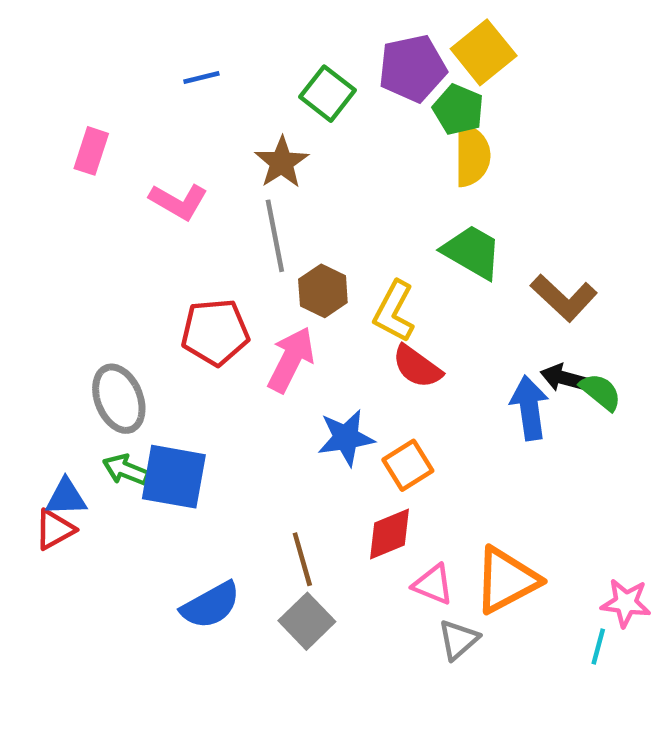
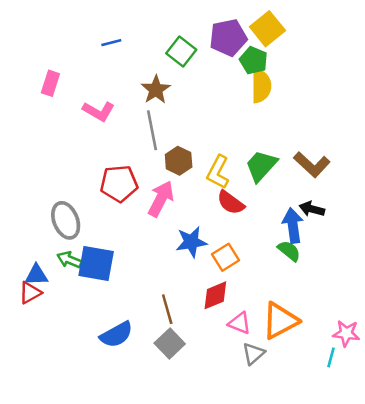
green trapezoid: (472, 252) -> (261, 166), moved, turned -78
green semicircle: (601, 392) -> (289, 251), moved

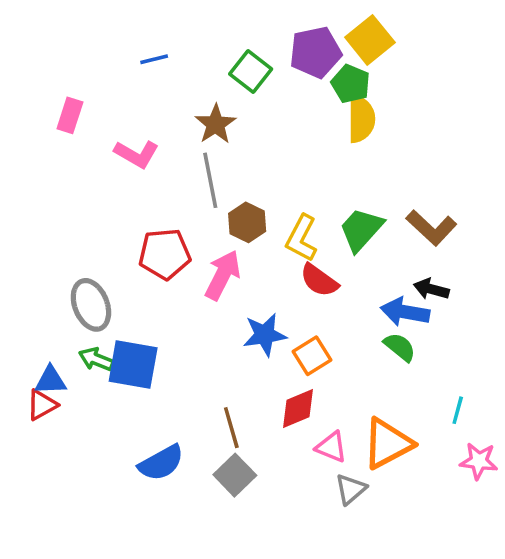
blue arrow: (293, 225) -> (405, 312), turned -72
cyan line: (331, 357) -> (458, 410), moved

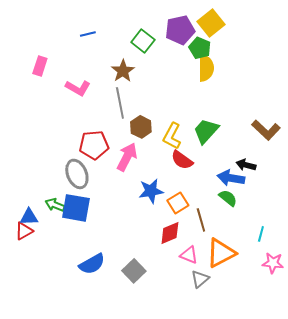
brown L-shape: (431, 228) -> (266, 130), moved
gray ellipse: (91, 305) -> (77, 174), moved
brown line: (231, 428) -> (201, 220), moved

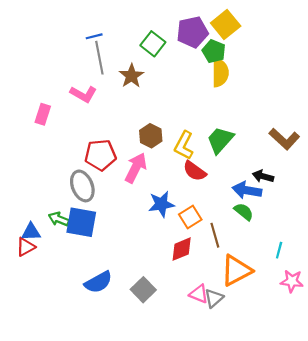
pink rectangle: (40, 66) -> (43, 114), moved
gray line: (120, 103) -> (99, 58), moved
pink triangle: (189, 255) -> (199, 294), moved

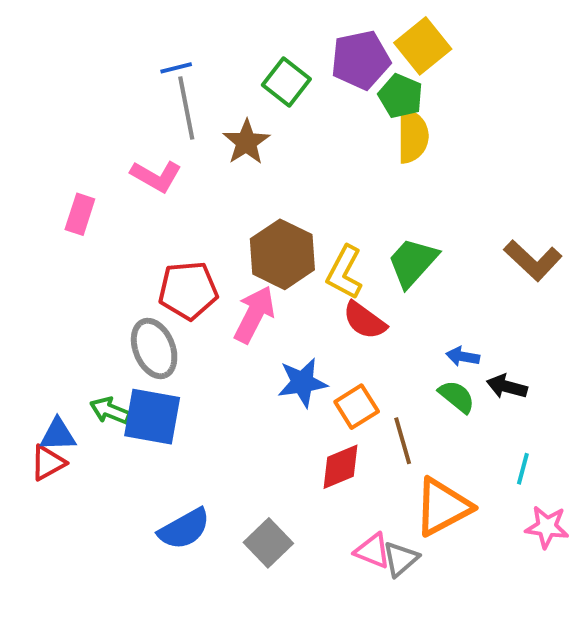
brown hexagon: (151, 136) -> (282, 254), size x1.5
black arrow: (263, 176) -> (507, 387), moved
blue arrow: (247, 190) -> (463, 357), size x0.6

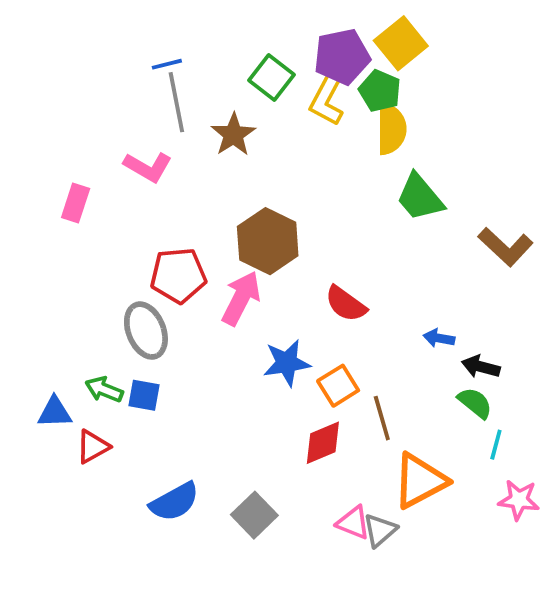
green trapezoid: (413, 262) -> (420, 197), moved, turned -82
yellow L-shape: (344, 272) -> (327, 100), moved
green semicircle: (457, 397) -> (475, 403), moved
blue square: (152, 417) -> (144, 395), size x0.6
red triangle: (48, 463) -> (93, 447), moved

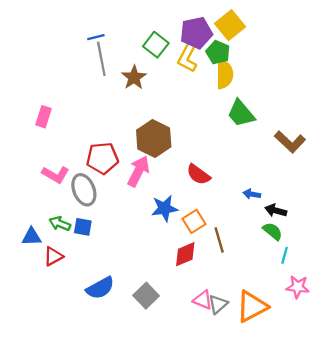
pink L-shape: (148, 167) -> (55, 175), moved
orange triangle: (420, 481) -> (252, 306), moved

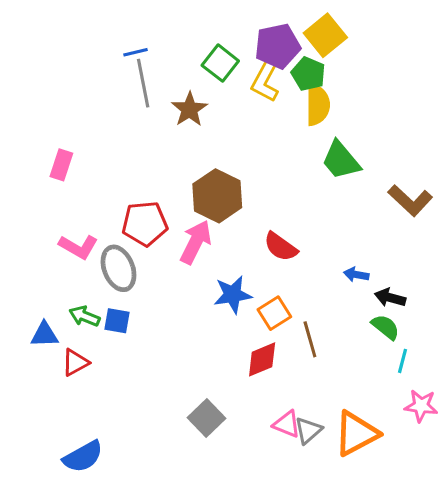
blue semicircle: (100, 288) -> (83, 457), moved

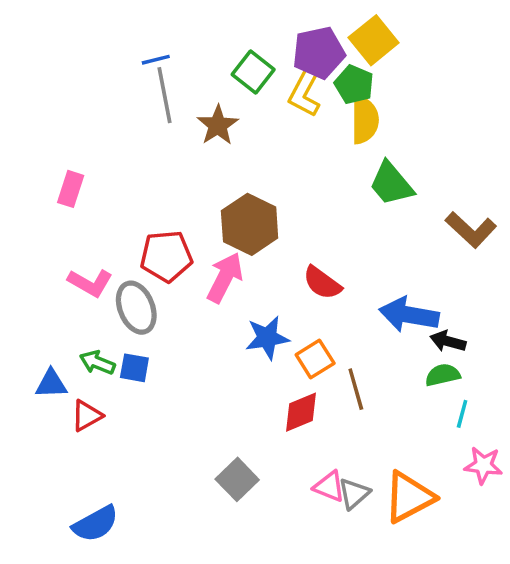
blue arrow: (356, 275) -> (409, 315), size x2.0
green semicircle: (386, 327) -> (443, 375), turned -52

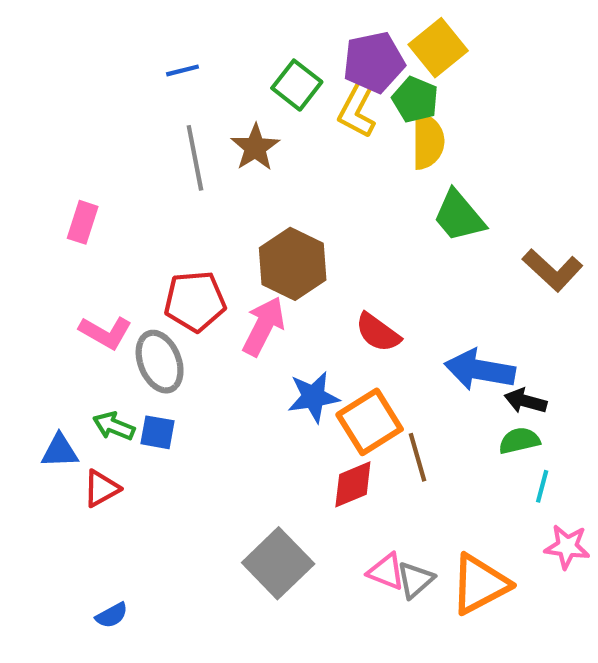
gray line: (165, 95) -> (195, 158), moved
orange square: (315, 359) -> (370, 422), size x1.4
gray square: (237, 479) -> (278, 563), size x1.4
blue semicircle: (96, 524) -> (112, 615), size x0.6

